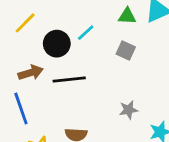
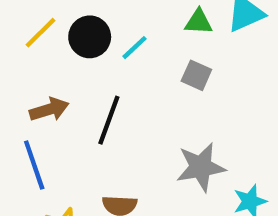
black circle: (57, 44) -> (90, 37), moved
black line: (69, 79) -> (109, 120), turned -64
gray star: (128, 110) -> (201, 167), size x1.6

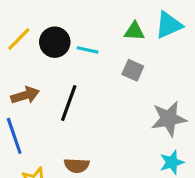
cyan line: (135, 48) -> (88, 50), turned 55
gray star: (201, 167) -> (169, 119), moved

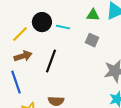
yellow line: (19, 39) -> (20, 34), moved

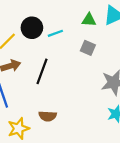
cyan line: (63, 27) -> (55, 33), turned -32

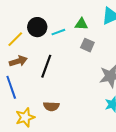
green triangle: (89, 20) -> (81, 24), moved

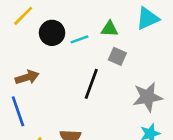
yellow line: (15, 39) -> (23, 16), moved
black line: (46, 66) -> (91, 84), moved

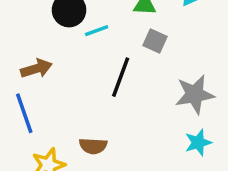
cyan line: (79, 39) -> (97, 31), moved

